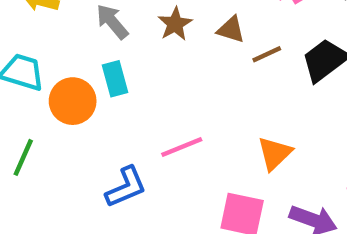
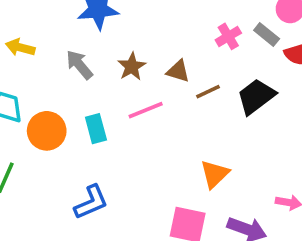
cyan rectangle: (115, 79) -> (96, 129), moved
pink line: (182, 147) -> (146, 110), moved

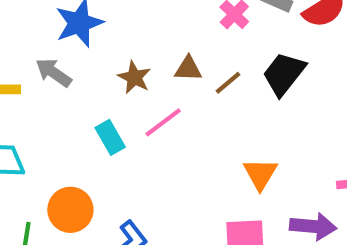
gray arrow: (79, 65) -> (54, 73), moved
cyan rectangle: (96, 129) -> (110, 137), moved
orange circle: (47, 131) -> (70, 210), moved

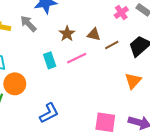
orange triangle: (260, 174) -> (133, 81), moved
orange circle: (70, 210) -> (15, 84), moved

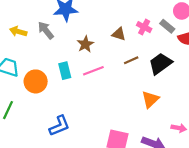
pink cross: (121, 13) -> (144, 27), turned -32
brown triangle: (94, 34) -> (119, 34), moved
orange circle: (15, 84) -> (36, 81), moved

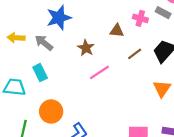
yellow arrow: (18, 31) -> (16, 38), moved
cyan rectangle: (65, 71) -> (40, 73), moved
orange circle: (36, 81) -> (51, 111), moved

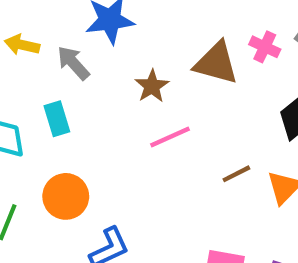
brown triangle: (117, 31) -> (216, 63), size x1.6
brown line: (135, 54) -> (236, 174), moved

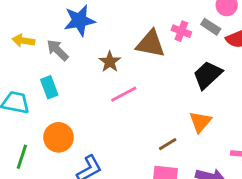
brown line: (236, 174) -> (168, 144), moved

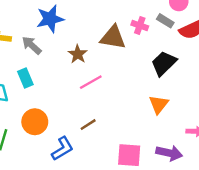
brown line: (168, 144) -> (88, 125), moved

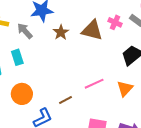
brown star: (78, 54) -> (61, 32), moved
pink line: (91, 82) -> (94, 84), moved

